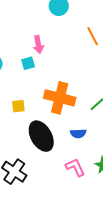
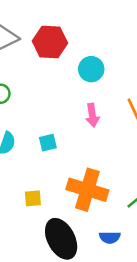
pink arrow: (38, 44) -> (92, 115), moved

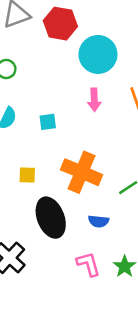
cyan circle: (91, 69) -> (98, 54), size x1.5

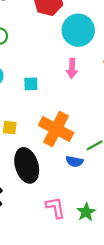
blue semicircle: (99, 221) -> (75, 161), moved

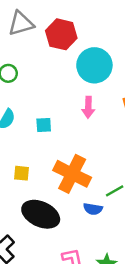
black ellipse: (27, 165) -> (41, 214), turned -48

